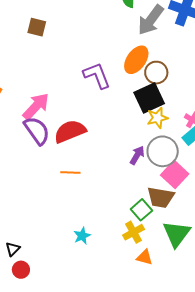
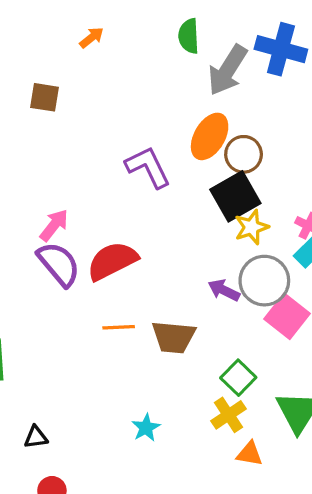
pink arrow: (36, 106) -> (54, 225), size x0.7
purple arrow: (137, 155) -> (224, 290), turned -90
brown trapezoid: (161, 197) -> (174, 337), moved
black triangle: (13, 249) -> (36, 437), moved, turned 42

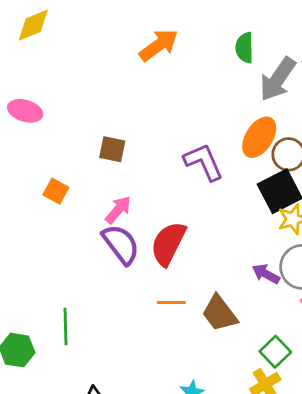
orange arrow: (92, 38) -> (159, 45), size x1.8
brown square: (45, 97) -> (112, 149), moved
red semicircle: (112, 261) -> (168, 244), turned -39
brown trapezoid: (174, 337) -> (220, 313), turned 45

